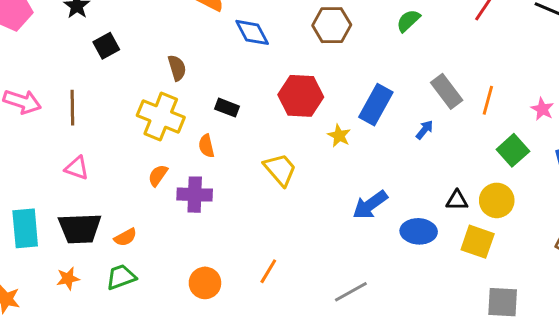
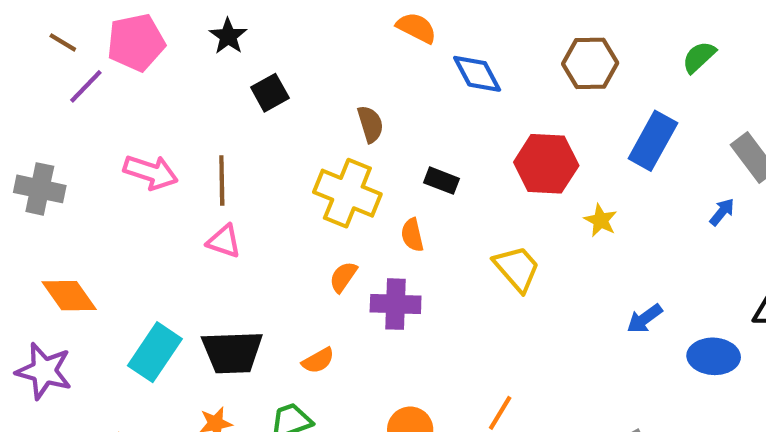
blue rectangle: (376, 105) -> (653, 141), moved
pink triangle: (77, 168) -> (224, 241), moved
blue arrow: (370, 205) -> (645, 319), size x0.7
cyan rectangle: (25, 228) -> (155, 352), turned 39
orange semicircle: (125, 237) -> (318, 361), moved

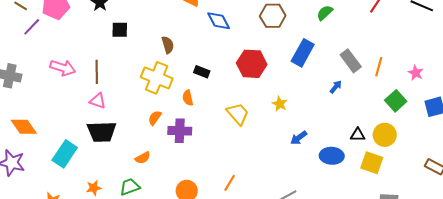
black square: (270, 93) -> (120, 30), turned 30
yellow star: (601, 220) -> (280, 104), moved
black trapezoid: (232, 352) -> (102, 132), moved

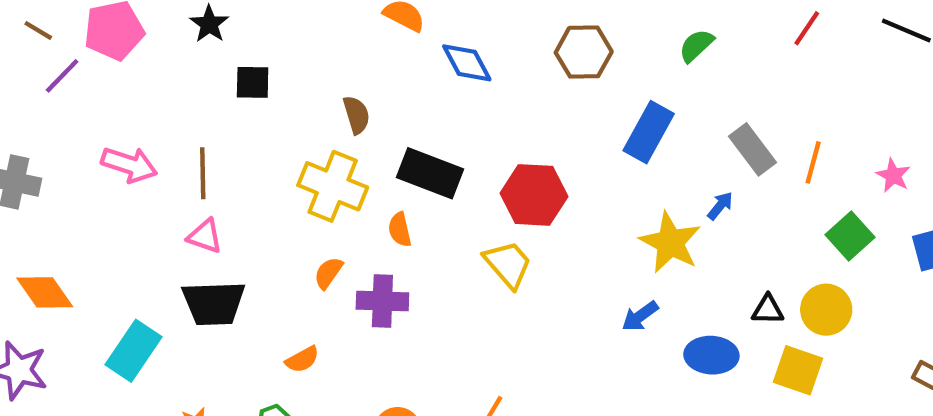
red hexagon: (252, 64) -> (534, 195), moved
black rectangle: (202, 72) -> (430, 173), size x1.8
yellow star: (280, 104) -> (670, 243), moved, size x1.8

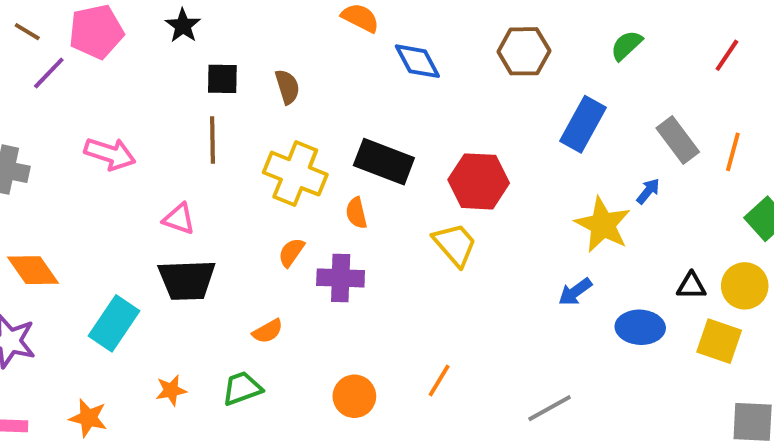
red line: (807, 28) -> (727, 55), moved
brown semicircle: (356, 115) -> (287, 87), moved
brown line: (203, 173) -> (212, 140), moved

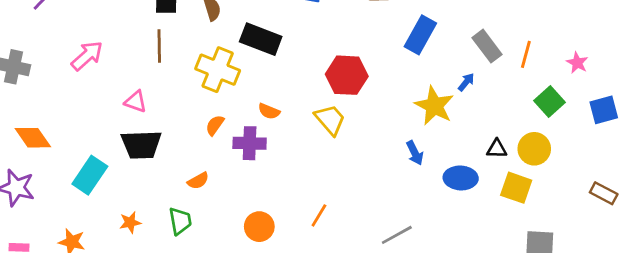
pink arrow: (110, 154) -> (87, 56), turned -60
black rectangle: (384, 162) -> (261, 39), moved
orange semicircle: (356, 213) -> (269, 111), moved, turned -55
blue arrow: (575, 292) -> (415, 153), turned -80
green trapezoid: (242, 388) -> (180, 221), turned 100

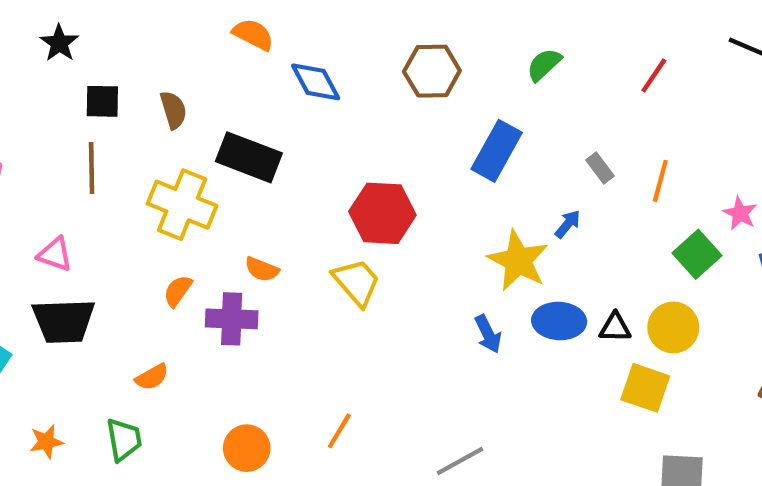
gray rectangle: (487, 46) -> (600, 168), size x0.6
pink star: (577, 63) -> (740, 213), moved
blue ellipse: (461, 178) -> (559, 321), moved

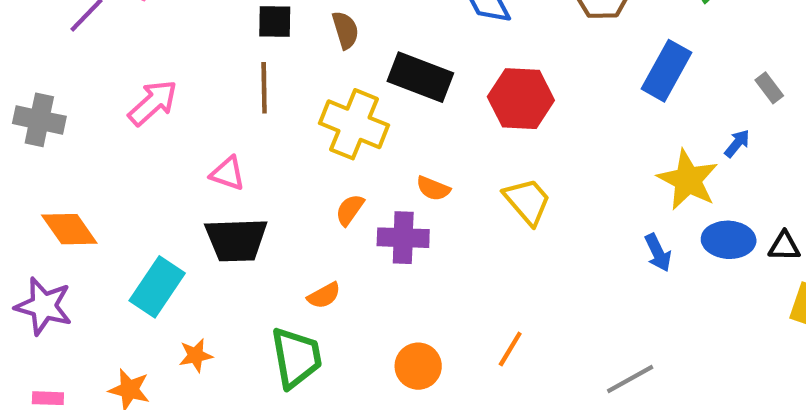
red hexagon: (382, 213) -> (521, 99), moved
green trapezoid: (124, 440) -> (296, 358), size x1.4
orange star: (46, 442) -> (196, 355), moved

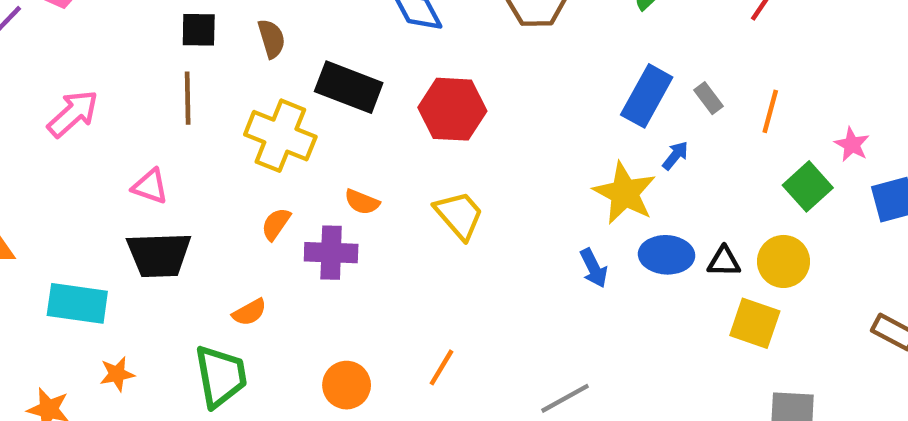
blue rectangle: (666, 71) -> (647, 96), moved
cyan rectangle: (157, 287) -> (77, 303), turned 64

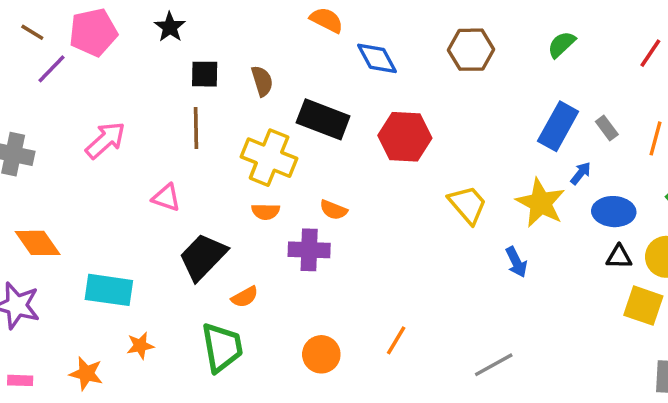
yellow trapezoid: (459, 215) -> (468, 205), moved
orange semicircle: (276, 224) -> (266, 212), moved, turned -124
black trapezoid: (159, 255) -> (203, 257), moved, turned 136
blue ellipse: (667, 255) -> (614, 212), moved

